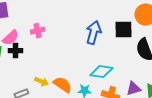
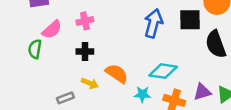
black cross: (15, 51) -> (85, 52), moved
orange semicircle: (62, 85) -> (117, 74), moved

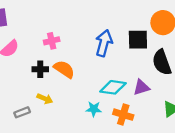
pink cross: (85, 21) -> (52, 41), moved
orange semicircle: (117, 74) -> (64, 69), moved
purple triangle: (202, 92) -> (141, 87), moved

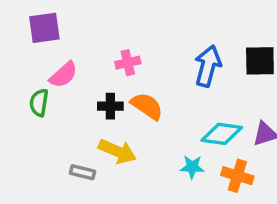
yellow arrow: (45, 99) -> (117, 151), size x1.5
gray rectangle: (22, 112) -> (83, 172), turned 35

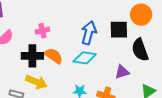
black cross: (110, 106) -> (32, 56), size x1.5
cyan diamond: (222, 134) -> (85, 58), moved

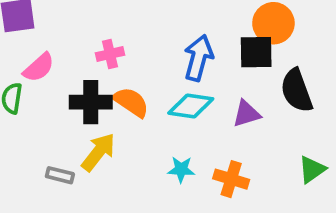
orange circle: (141, 15) -> (273, 23), moved
purple triangle: (122, 72) -> (247, 114), moved
yellow arrow: (36, 82) -> (98, 152), turned -75

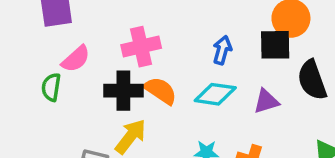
pink cross: (110, 54) -> (141, 47), size x1.5
blue arrow: (198, 58) -> (222, 50), size x0.7

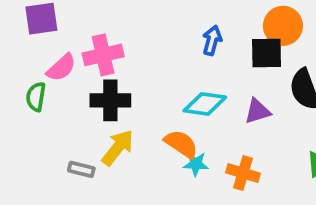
pink cross: (141, 47) -> (103, 55), moved
blue arrow: (222, 50) -> (212, 40), moved
orange semicircle: (160, 91) -> (181, 144), moved

